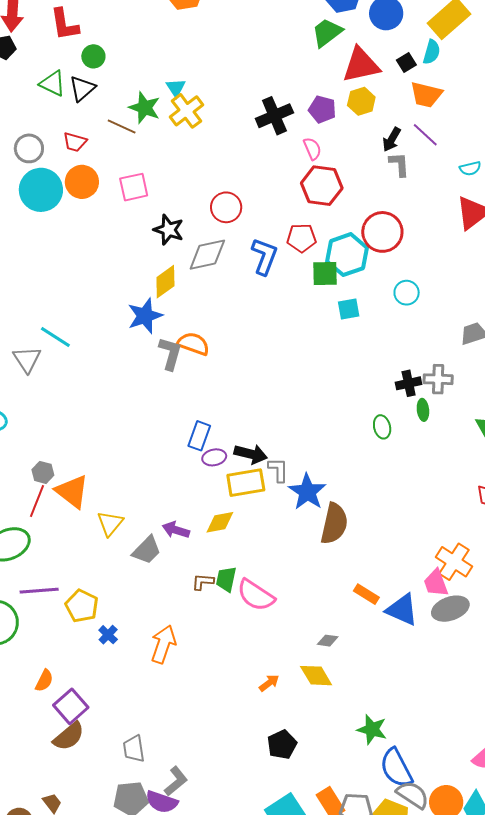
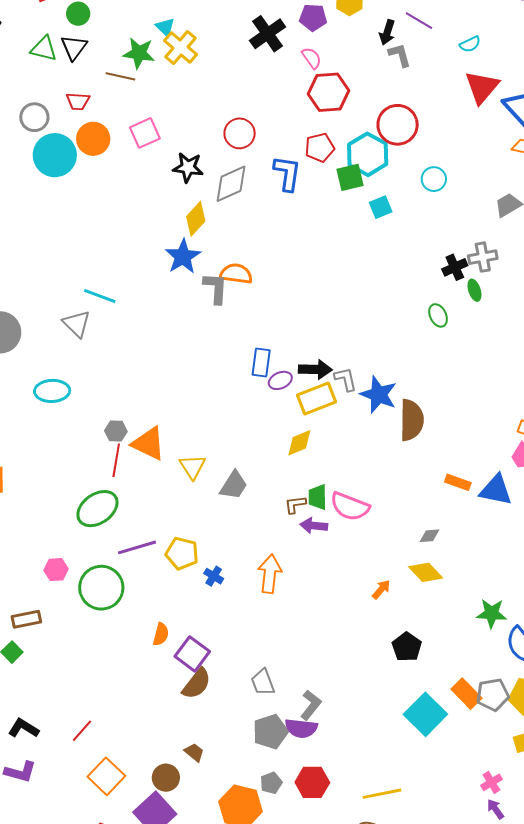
purple arrow: (176, 530) -> (314, 526), moved

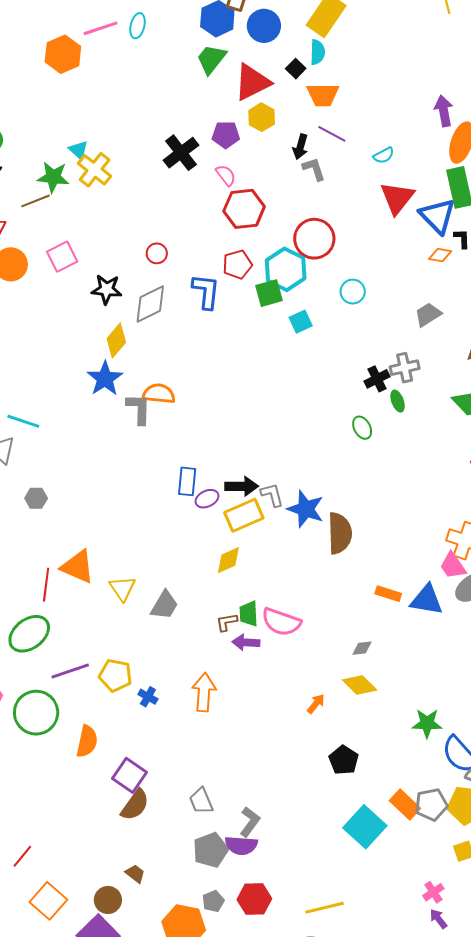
brown line: (120, 76) -> (36, 201), turned -32
red circle: (240, 133) -> (157, 253), size x0.7
gray hexagon: (116, 431) -> (36, 498), moved
orange semicircle: (161, 634) -> (87, 741), moved, size x1.4

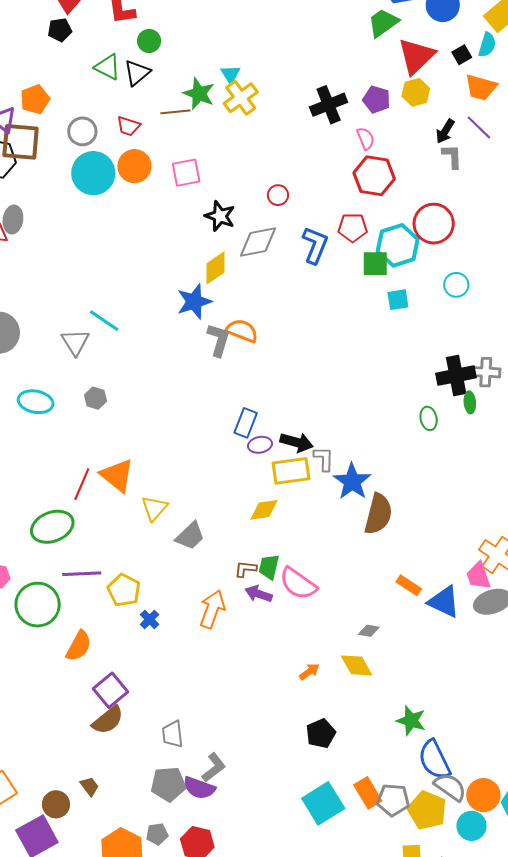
red triangle: (252, 82) -> (416, 56), turned -33
black cross: (377, 379) -> (456, 375), size x1.5
orange arrow: (204, 692) -> (212, 609), moved

